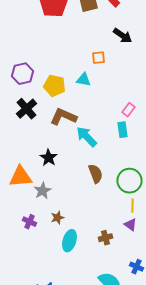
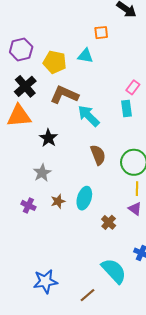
orange triangle: (20, 177) -> (19, 116), moved
brown cross: (105, 238) -> (109, 222), turned -32
cyan ellipse: (69, 241) -> (84, 198), moved

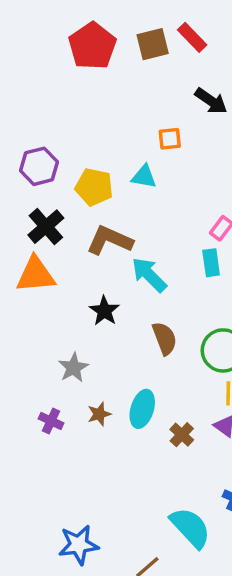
black star: (48, 138) -> (104, 311), moved
brown cross: (109, 222) -> (182, 435), moved

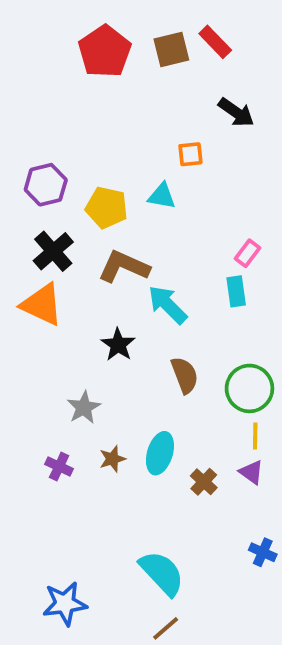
orange triangle: (36, 275) -> (42, 305), turned 30
cyan semicircle: (190, 528) -> (162, 573), moved
blue star: (79, 545) -> (65, 604), moved

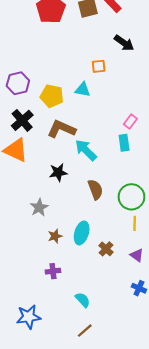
black star: (118, 345) -> (58, 172), turned 30
purple cross: (59, 467) -> (53, 271), moved, turned -32
purple triangle: (251, 472) -> (137, 255), moved
cyan semicircle: (162, 573) -> (83, 300), size x0.6

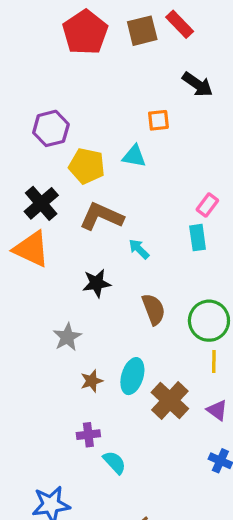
purple hexagon: (18, 83) -> (51, 128), moved
cyan arrow: (86, 150) -> (139, 249), size x0.6
brown cross: (106, 249) -> (170, 401), size x1.6
cyan semicircle: (83, 300) -> (114, 462), moved

